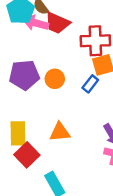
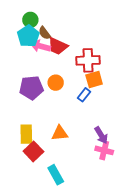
orange circle: (55, 79) -> (56, 83), moved

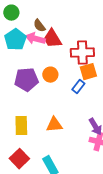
green circle: (30, 20) -> (11, 13), moved
cyan pentagon: (28, 36) -> (15, 40), moved
red trapezoid: (58, 46) -> (52, 39), turned 35
red square: (33, 151) -> (19, 159), moved

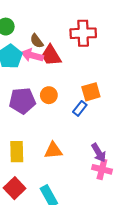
red cross: (82, 53) -> (83, 33), moved

